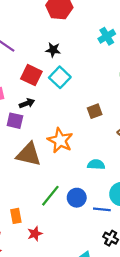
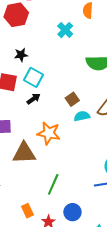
black arrow: (27, 103) -> (34, 99), moved
cyan semicircle: (96, 165) -> (82, 116), moved
blue circle: (77, 198) -> (72, 212), moved

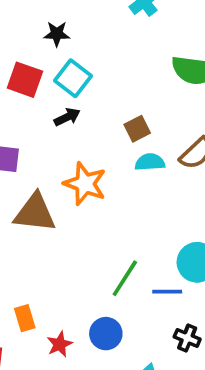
green line: (53, 184) -> (125, 278), moved

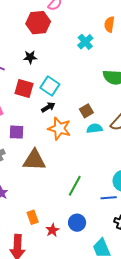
black star: (57, 34) -> (30, 57), moved
orange star: (85, 184) -> (59, 129), moved
green line: (125, 278) -> (75, 186), moved

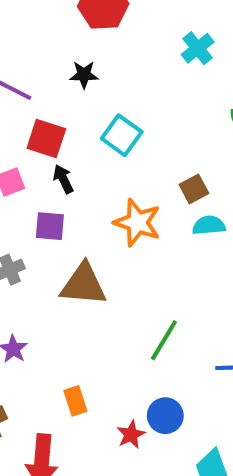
red square: (24, 89) -> (46, 139), moved
black arrow: (48, 107) -> (63, 179), moved, turned -88
red star: (52, 230) -> (131, 435), moved

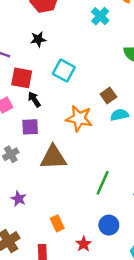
red star: (131, 435) -> (84, 244), moved

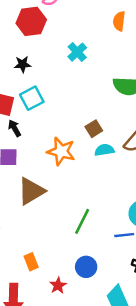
cyan cross: (100, 16) -> (77, 52), moved
cyan square: (64, 71) -> (32, 98), moved, turned 30
brown triangle: (53, 157) -> (31, 191), turned -32

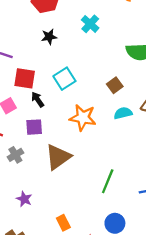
black star: (23, 64) -> (49, 37), moved
cyan square: (32, 98) -> (64, 79), moved
brown square: (94, 129) -> (115, 85), moved

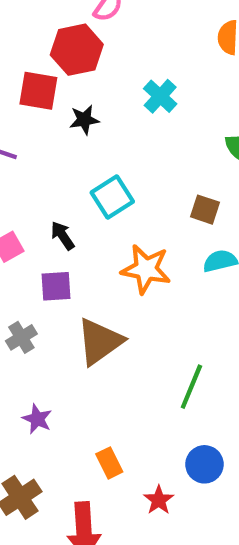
red square: (25, 78) -> (38, 91), moved
brown square: (115, 85) -> (205, 210), turned -35

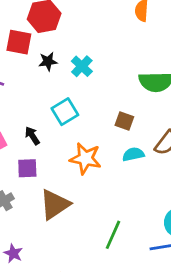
cyan cross: (160, 96) -> (82, 66), moved

